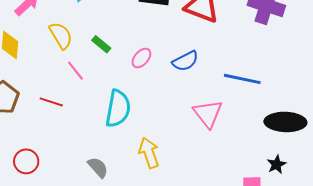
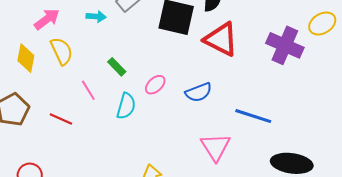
yellow semicircle: (61, 35) -> (62, 51), moved
cyan semicircle: (118, 109) -> (126, 106), moved, size x0.7

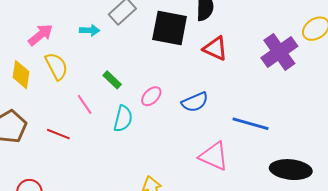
red triangle: (221, 39) -> (215, 48), size x0.7
purple cross: (285, 45) -> (279, 52), turned 33
pink triangle: (215, 147) -> (214, 156), turned -32

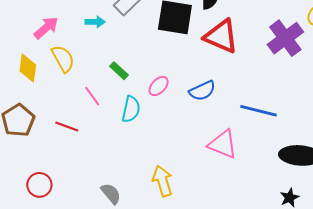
red triangle: (215, 48) -> (221, 36), size x1.4

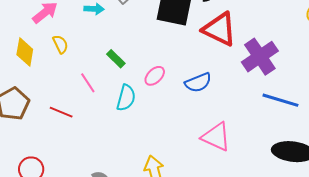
purple cross: (285, 38) -> (260, 57), moved
yellow semicircle: (63, 59) -> (60, 44), size x0.7
blue line: (259, 111) -> (280, 100), moved

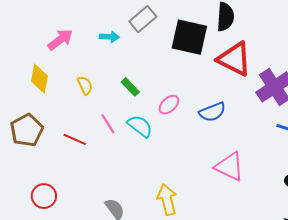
yellow semicircle: (60, 44) -> (85, 85), moved
pink line: (88, 83) -> (108, 124), moved
cyan semicircle: (126, 98) -> (140, 126), turned -68

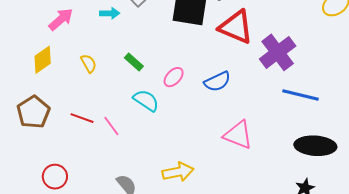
yellow diamond: (39, 79) -> (43, 60), turned 48
pink line: (108, 124) -> (111, 126), moved
yellow arrow: (167, 200) -> (178, 172), turned 96

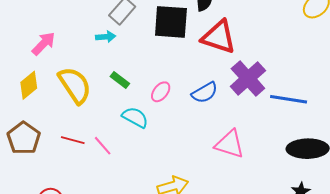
cyan arrow: (110, 13) -> (106, 37), moved
purple cross: (278, 52) -> (248, 78), moved
yellow semicircle: (89, 63) -> (75, 85), size x2.0

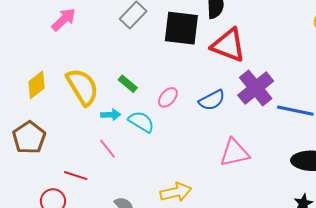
cyan arrow: (106, 37) -> (111, 115), moved
pink arrow: (44, 44) -> (64, 19), moved
red line: (73, 140) -> (76, 176), moved
pink triangle: (230, 144) -> (234, 153), turned -32

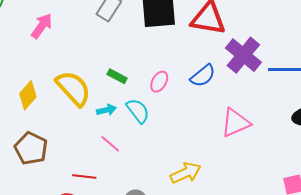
cyan semicircle: (141, 122) -> (138, 111), turned 32

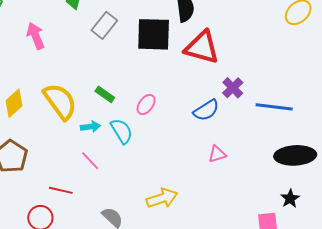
pink arrow: (42, 26) -> (36, 36), turned -64
purple cross: (243, 55) -> (233, 88), size x0.6
blue semicircle: (203, 76) -> (206, 110), moved
pink triangle: (235, 123) -> (217, 154), size x0.6

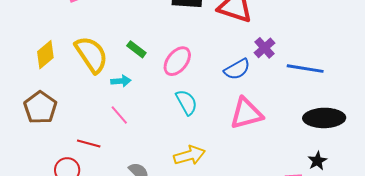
pink ellipse: (146, 105) -> (177, 61), size x1.4
cyan semicircle: (122, 131) -> (186, 102), moved
pink triangle: (217, 154) -> (246, 113), size x1.8

